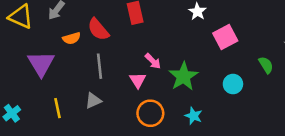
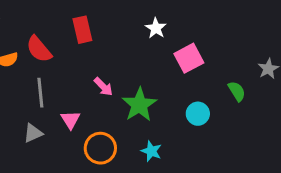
pink triangle: (138, 80) -> (70, 120), moved

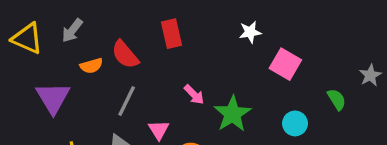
white star: (156, 28) -> (250, 32), turned 30
pink square: (189, 58) -> (285, 64), turned -32
gray line: (40, 93) -> (127, 101), turned 32

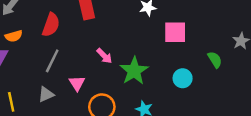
red semicircle: (125, 55) -> (51, 25), turned -120
pink square: (285, 64) -> (175, 32), turned -30
orange semicircle: (91, 66) -> (14, 36), moved

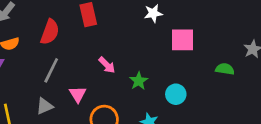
green semicircle: (215, 60) -> (225, 69), turned -49
green star: (134, 71) -> (139, 81), size x0.6
cyan circle: (183, 78) -> (176, 94), moved

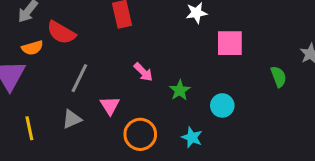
red semicircle: (50, 32) -> (61, 33), moved, turned 100
green semicircle: (225, 69) -> (279, 77), turned 60

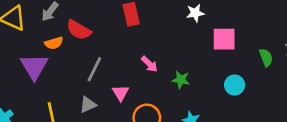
green semicircle: (279, 77) -> (266, 57), moved
green star: (180, 90) -> (181, 80), turned -30
cyan circle: (222, 105) -> (235, 85), moved

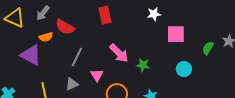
green semicircle: (266, 57) -> (208, 48), turned -128
pink arrow: (149, 64) -> (119, 53), size x1.5
purple triangle: (34, 67) -> (31, 55), turned -30

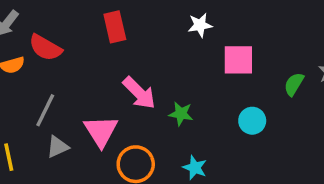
gray line: (77, 57) -> (45, 110), moved
pink triangle: (97, 75) -> (101, 131), size x1.5

